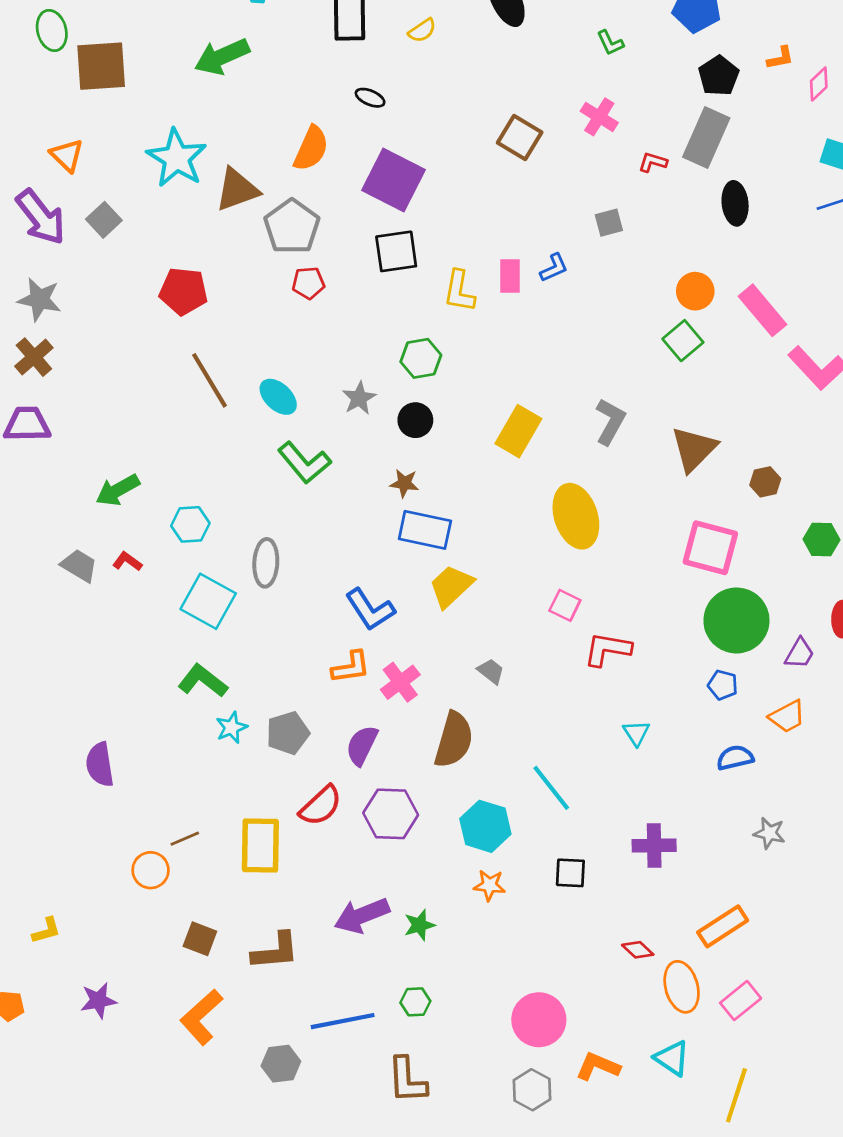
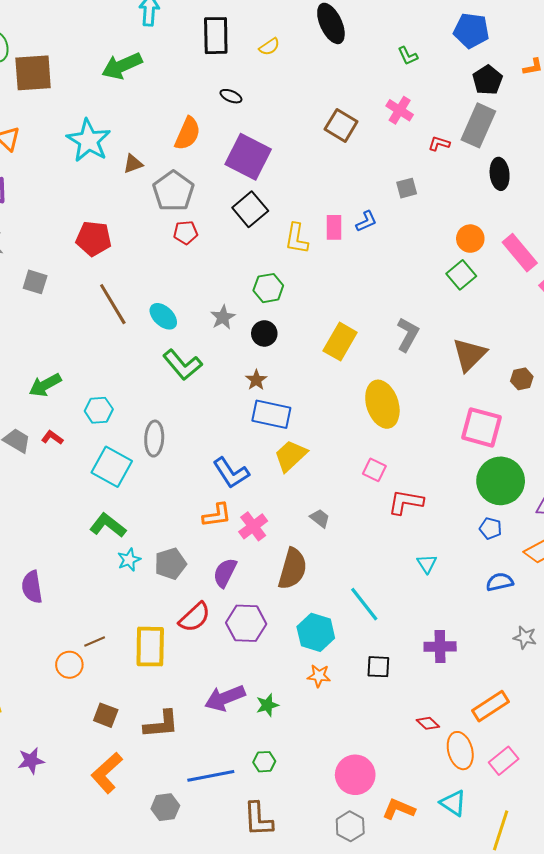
brown triangle: (237, 190) -> (133, 164), size x0.6
gray square: (104, 220) -> (35, 282), moved, turned -30
black square: (396, 251) -> (250, 209), turned -32
brown star: (404, 483) -> (256, 380), turned 30

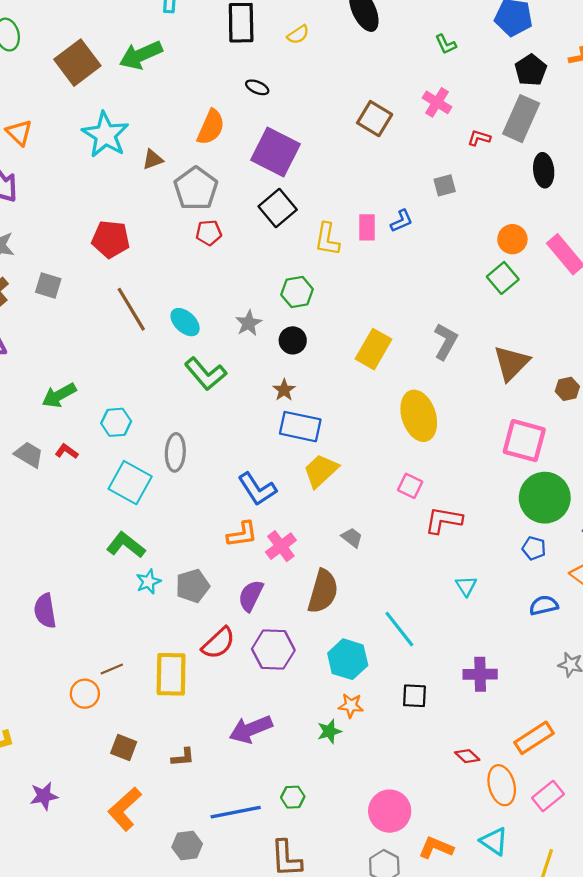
brown square: (33, 73) -> (77, 63), moved, turned -33
green star: (267, 705) -> (329, 731), moved
brown L-shape: (161, 724) -> (183, 757), size x0.6

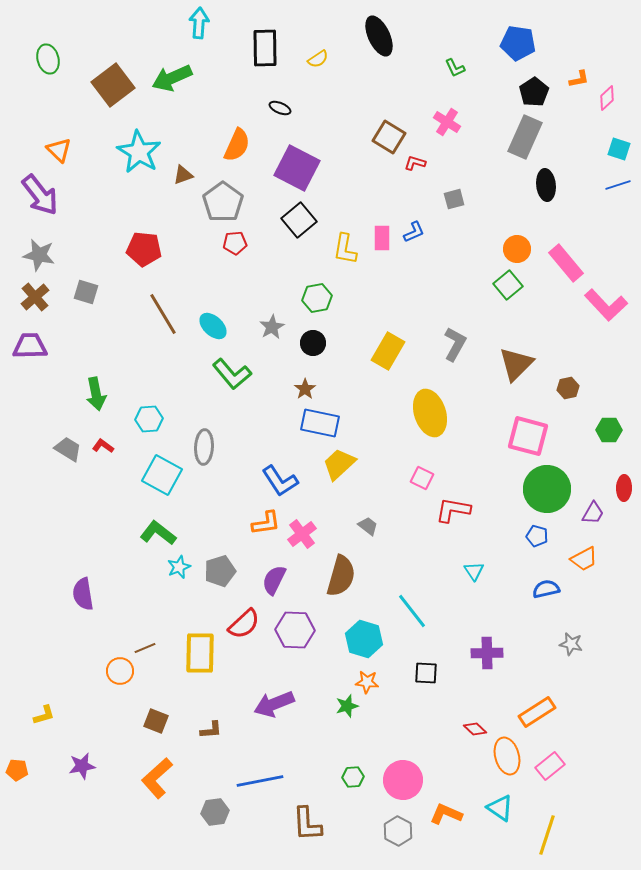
red L-shape: (479, 138) -> (415, 163), moved
green arrow: (59, 395) -> (96, 394), turned -72
green hexagon: (293, 797) -> (353, 777), moved

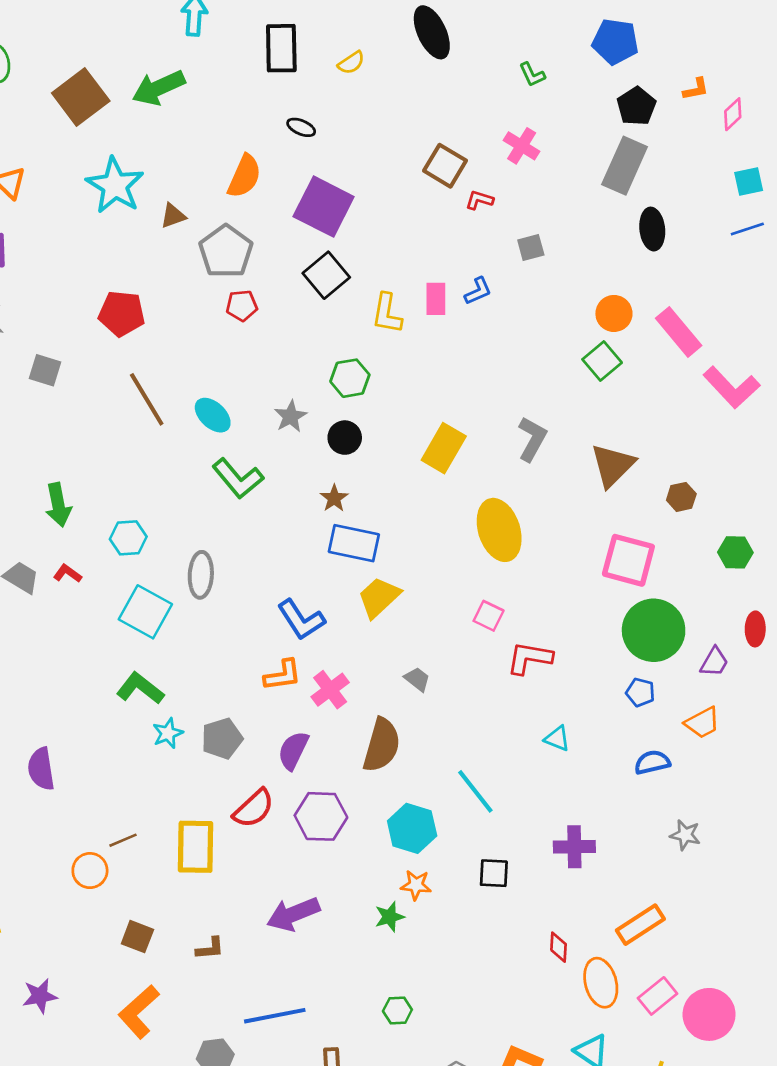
cyan square: (619, 149) -> (749, 181), turned -30
cyan triangle: (474, 571) -> (557, 739), turned -35
red diamond: (475, 729) -> (559, 947), turned 50
pink circle: (403, 780) -> (709, 1014), moved

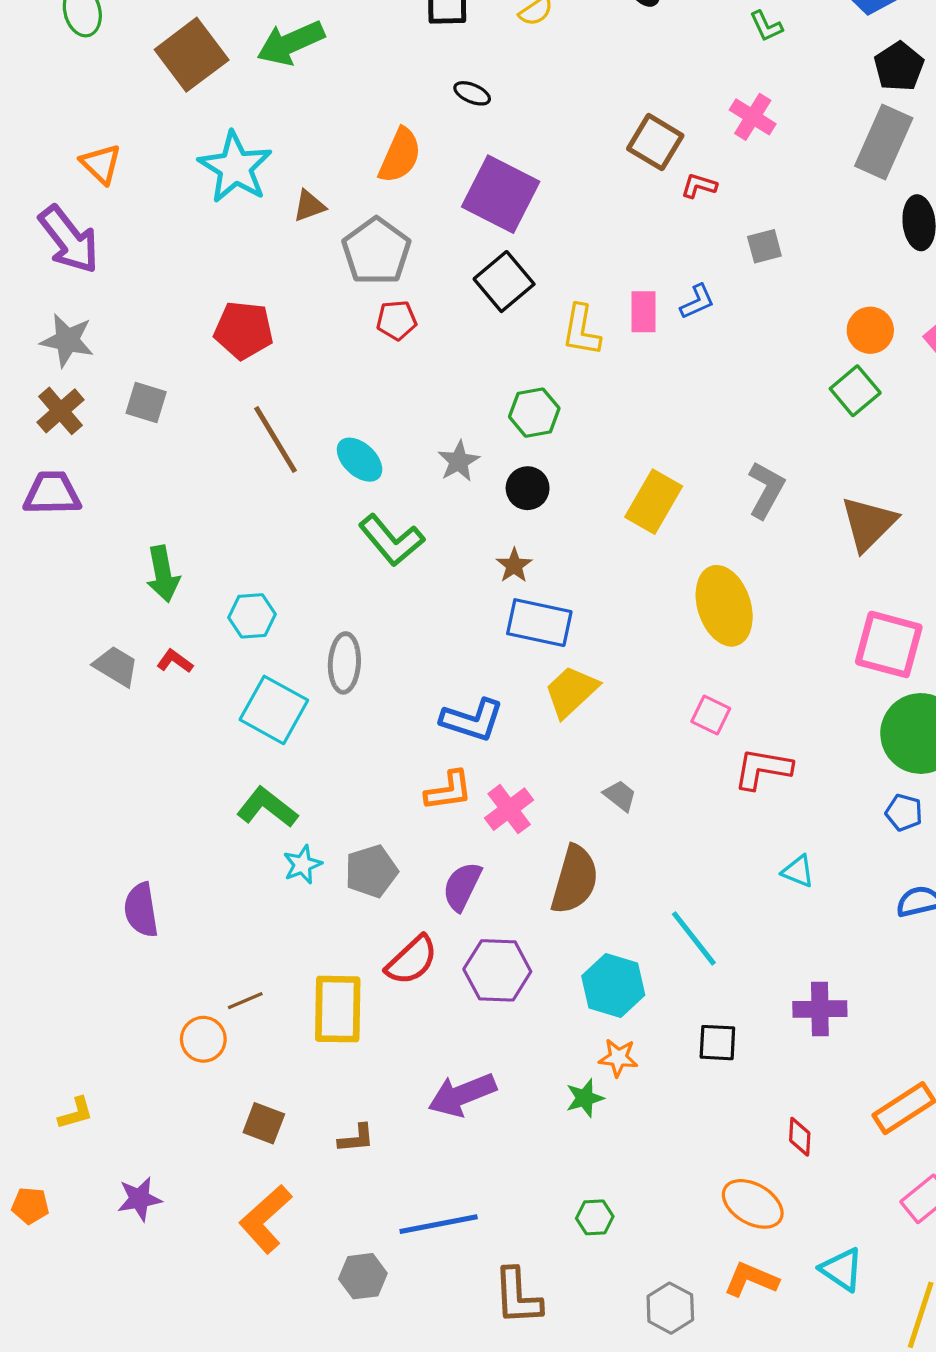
blue L-shape: (301, 620) -> (472, 720), turned -39
orange ellipse: (601, 983) -> (753, 1204), moved, turned -45

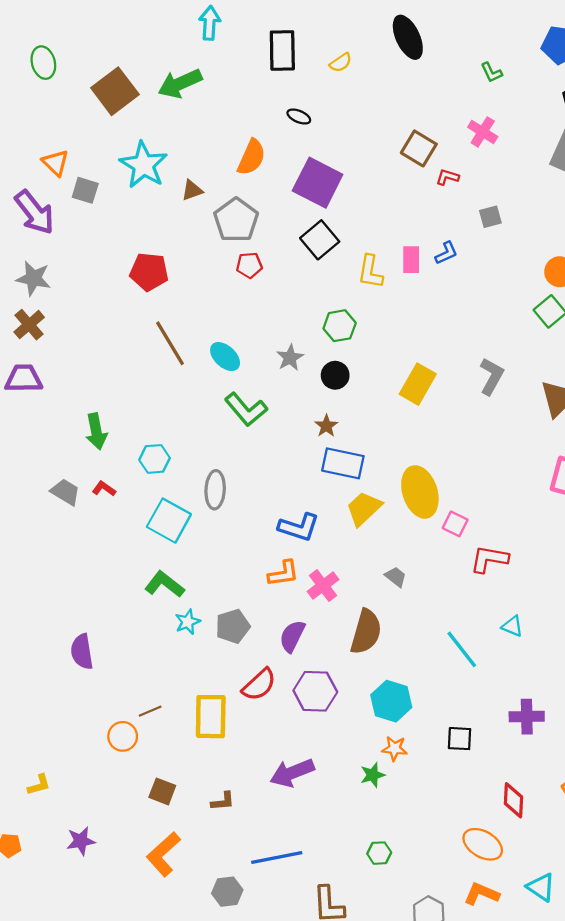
gray square: (146, 402) -> (85, 190), moved
yellow ellipse: (724, 606) -> (420, 492), moved
cyan line: (694, 938) -> (462, 649), moved
red diamond: (800, 1137) -> (514, 800), size x1.4

